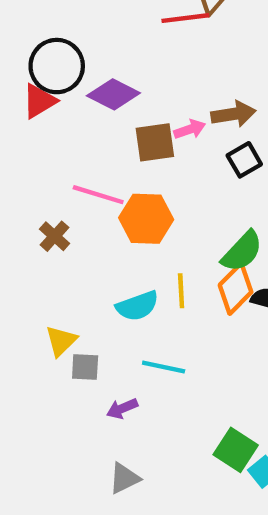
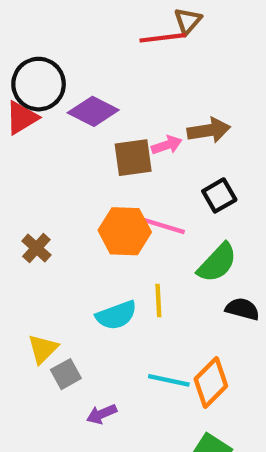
black square: (244, 160) -> (219, 195), moved
pink line: (98, 195) -> (160, 225), moved
orange diamond: (236, 289) -> (211, 383), moved
gray square: (85, 367) -> (66, 374), turned -32
cyan line: (164, 367) -> (169, 380), moved

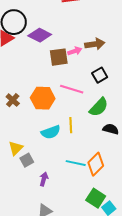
orange hexagon: (125, 231) -> (43, 98), moved
purple arrow: (102, 414) -> (44, 179), turned 128

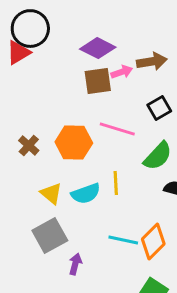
purple diamond: (40, 35) -> (98, 48), moved
yellow triangle: (16, 148) -> (51, 194), moved, turned -35
gray square: (27, 160) -> (50, 235), size x1.6

